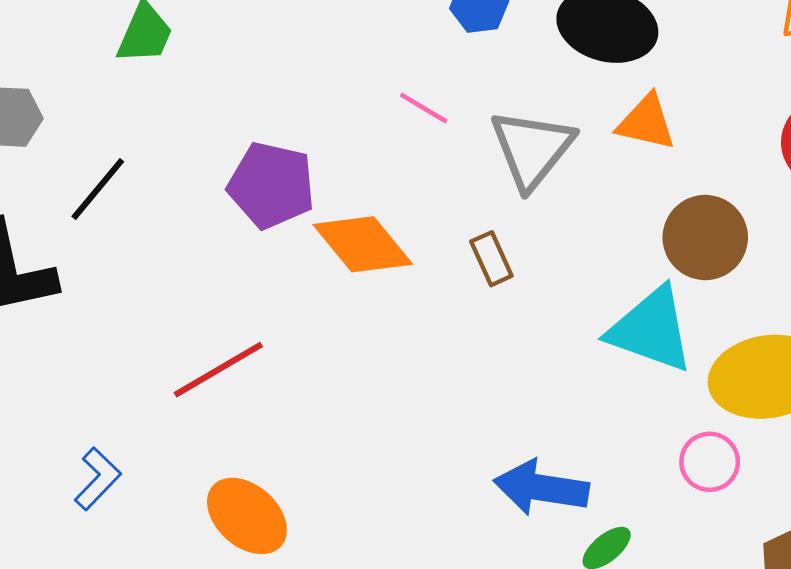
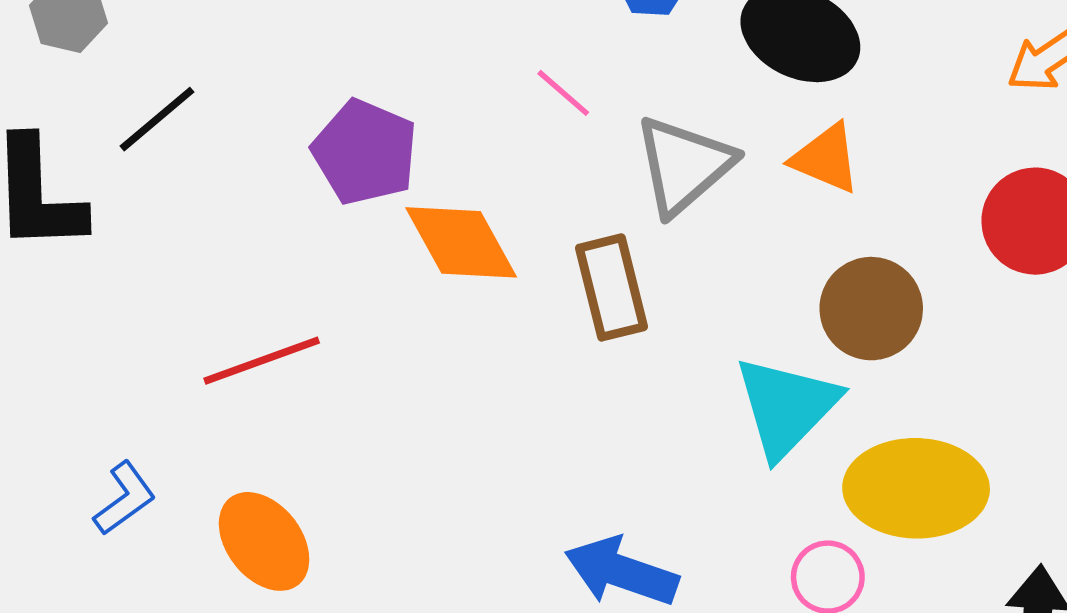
brown rectangle: (491, 259) -> (612, 287), size x1.6
cyan triangle: (651, 330) -> (786, 407), turned 44
blue L-shape: (98, 479) -> (125, 498), moved

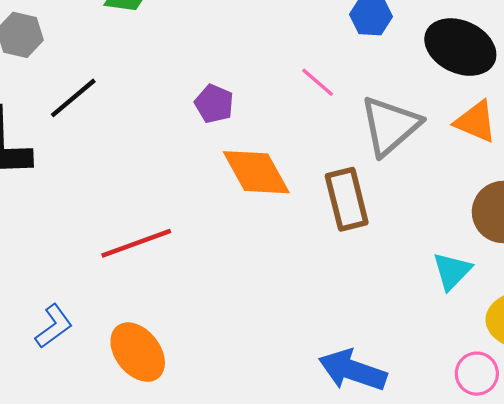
purple pentagon: (365, 152) -> (214, 104), moved, size x0.6
cyan triangle: (786, 407) -> (452, 271), size x0.6

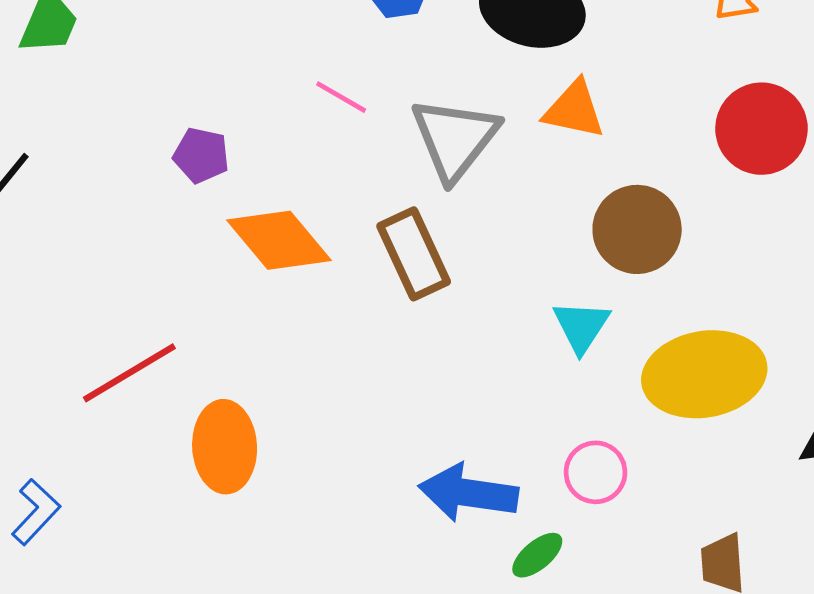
orange ellipse: (138, 352) -> (225, 447), moved, turned 46
pink circle: (477, 374) -> (595, 472), moved

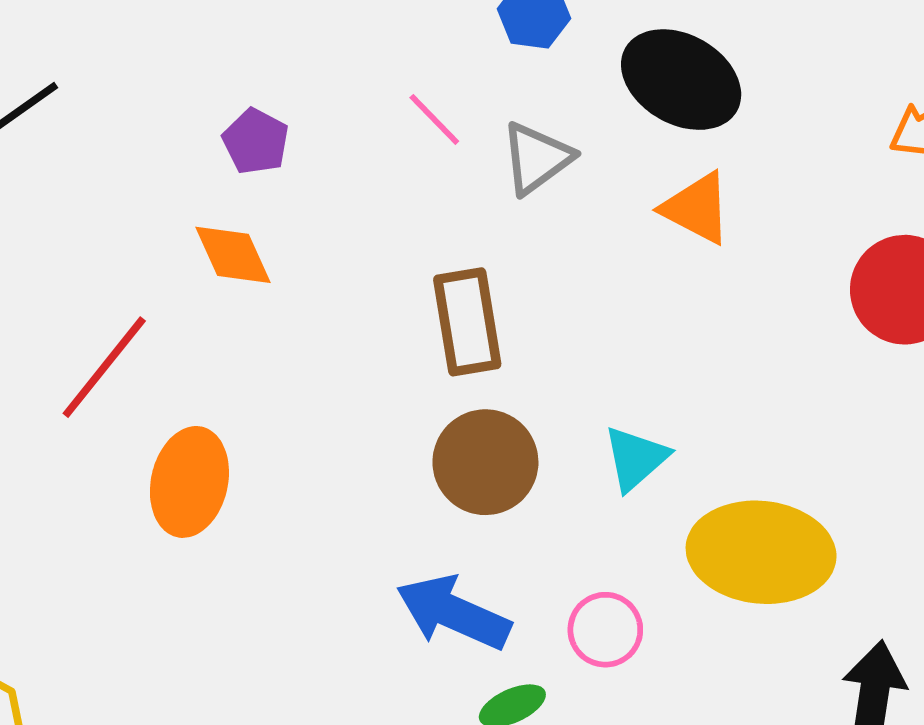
gray triangle: (455, 139) -> (537, 158), moved, size x0.7
brown circle: (637, 229) -> (485, 462), moved
orange diamond: (279, 240) -> (233, 255), moved, size x0.7
red line: (129, 373) -> (104, 367), turned -36

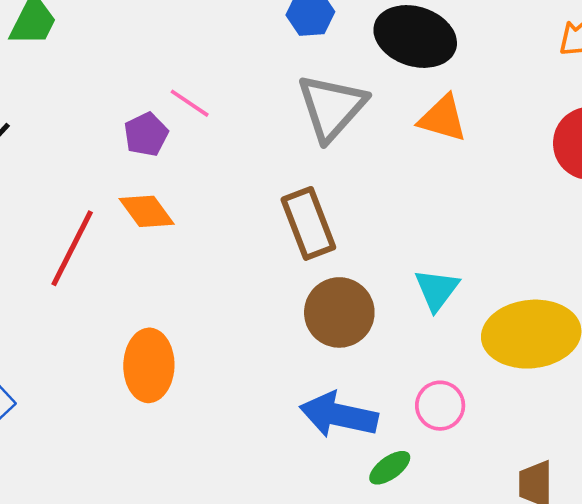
pink line: (434, 119) -> (190, 103), moved
purple pentagon: (256, 141) -> (146, 134), turned 30
gray triangle: (537, 158) -> (332, 107), size x1.4
red line: (104, 367) -> (72, 248), moved

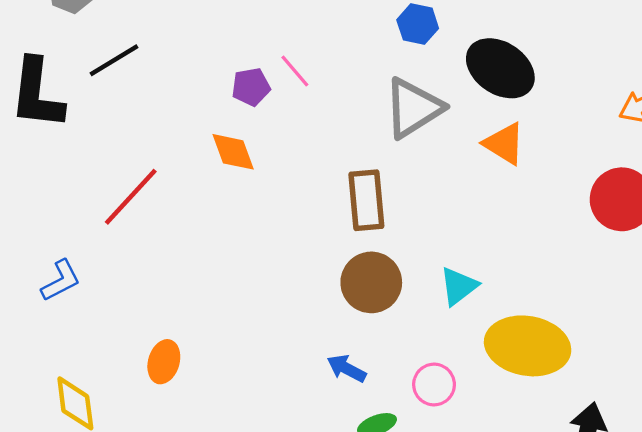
red line: (72, 248) -> (131, 197), moved
orange ellipse: (149, 365) -> (164, 362), moved, size x0.7
blue arrow: (339, 415) -> (347, 368), size x0.6

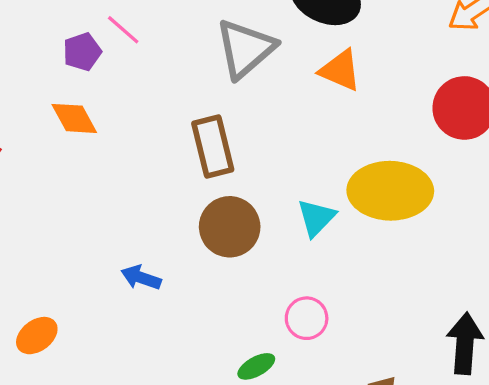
yellow ellipse: (528, 346) -> (390, 191), moved
orange ellipse: (164, 362) -> (37, 336), turned 45
blue arrow: (347, 368) -> (141, 277), moved

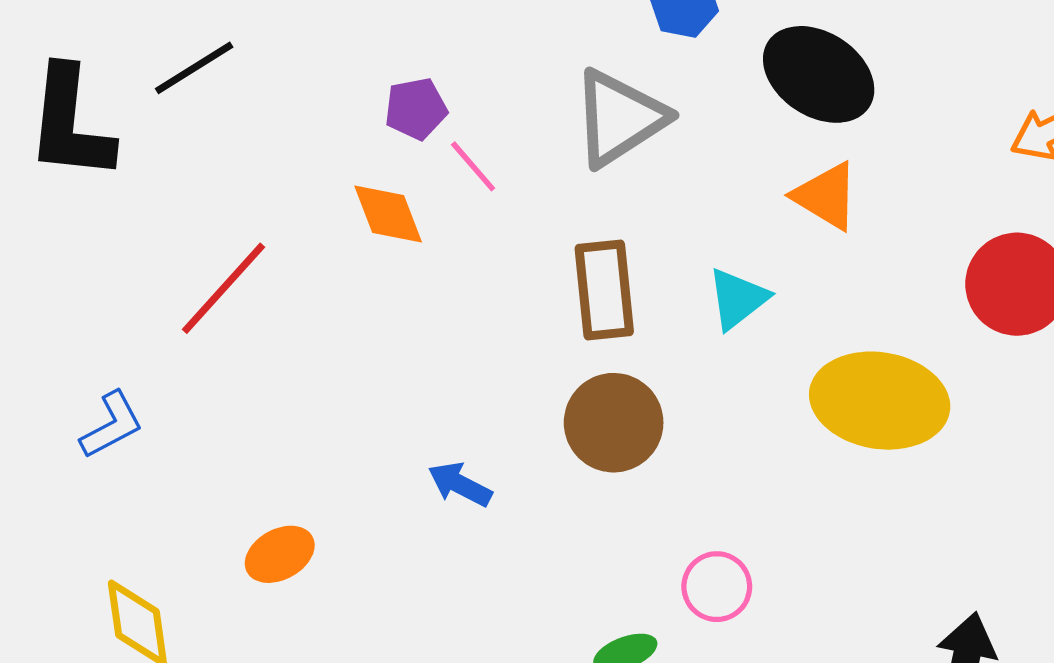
pink line: (123, 30) -> (473, 166), moved
gray triangle: (245, 49) -> (619, 118), moved
cyan triangle: (316, 218) -> (738, 299), moved

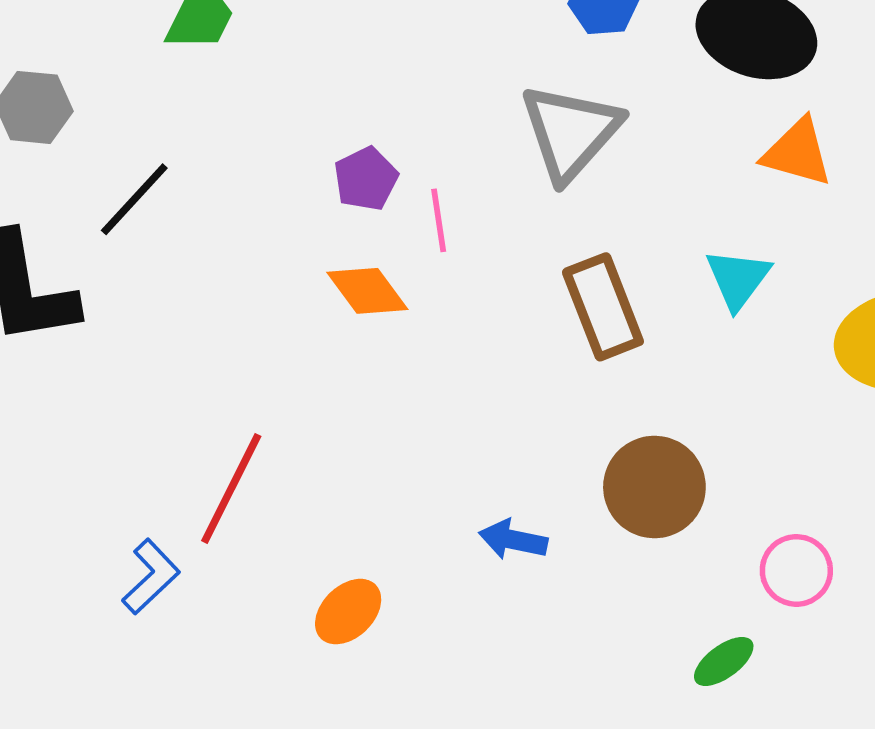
pink line: (473, 166) -> (439, 220), turned 48
red line: (223, 288) -> (231, 488), moved
brown circle: (614, 423) -> (654, 487), moved
orange ellipse: (280, 554) -> (348, 612), moved

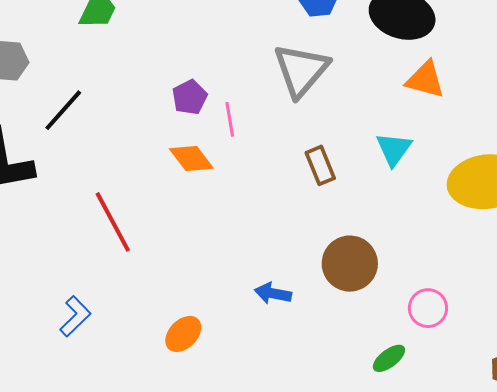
brown rectangle: (603, 307) -> (320, 165), size x0.7
red line: (231, 488) -> (113, 222), moved, turned -54

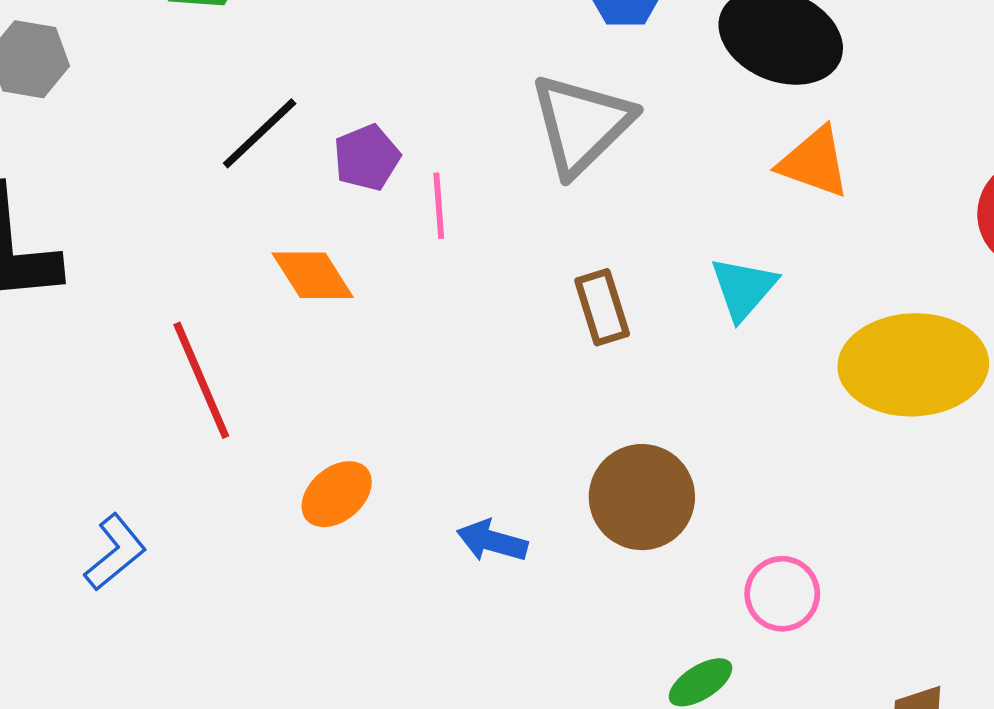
black line: (63, 110) -> (260, 133), moved
orange diamond: (191, 159) -> (313, 275), moved
orange ellipse: (183, 334) -> (337, 494), moved

